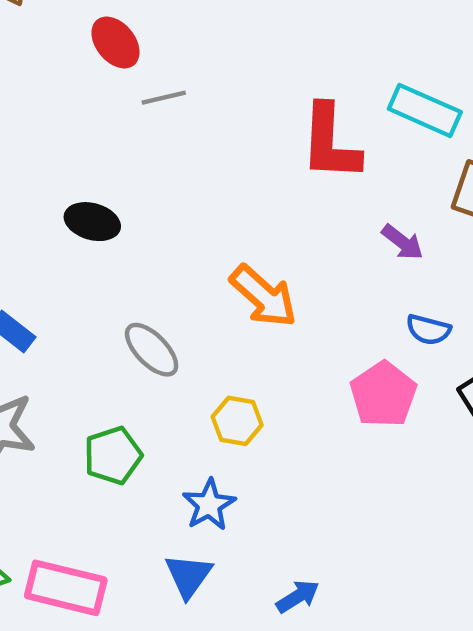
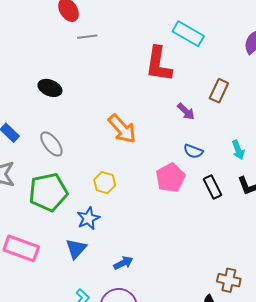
cyan rectangle: (425, 110) -> (188, 34), moved
gray ellipse: (152, 350) -> (51, 144), moved
green pentagon: (113, 455) -> (48, 192), size x1.5

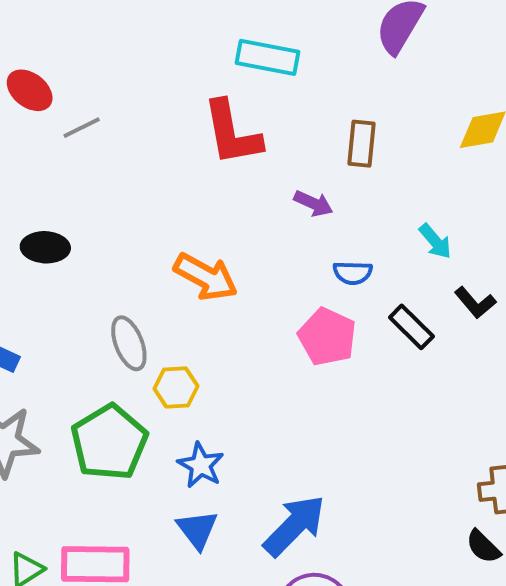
gray ellipse: (51, 144) -> (129, 343), moved, turned 36
yellow hexagon: (105, 183) -> (176, 387), moved
blue arrow: (123, 263) -> (294, 526), size x1.8

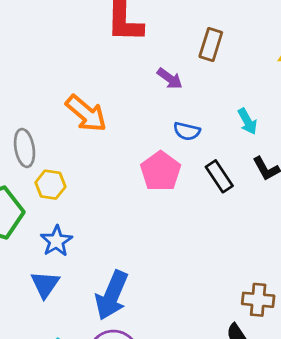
blue arrow: (294, 526) -> (112, 295), turned 147

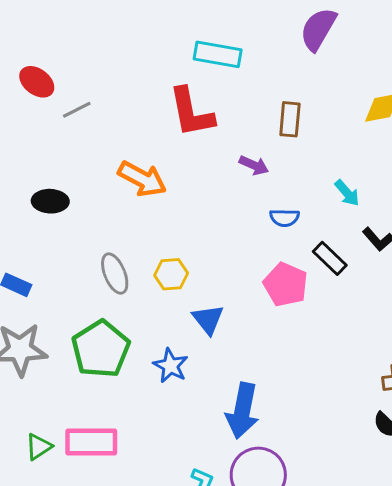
orange arrow: (86, 113) -> (142, 179), moved
pink pentagon: (161, 171) -> (286, 284), moved
yellow hexagon: (50, 185) -> (171, 274), moved
blue triangle: (45, 284) -> (208, 319), moved

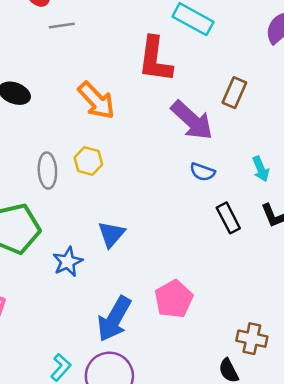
purple arrow: (254, 165) -> (192, 120), size x1.8
yellow hexagon: (171, 274) -> (88, 161), moved
pink pentagon: (286, 284) -> (174, 299), moved

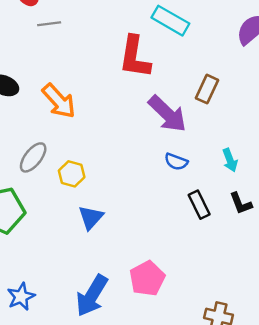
orange arrow: (96, 100) -> (59, 101), moved
yellow hexagon: (88, 161) -> (72, 174), moved
gray ellipse: (47, 171) -> (33, 157), turned 40
blue star: (68, 262) -> (21, 297), moved

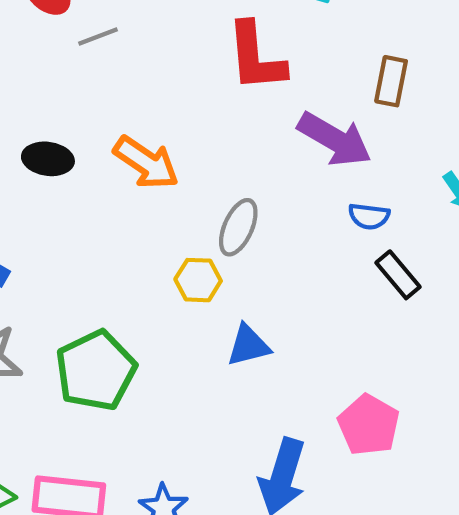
gray ellipse: (33, 157) -> (238, 227), moved
black rectangle: (199, 205) -> (398, 275), moved
blue triangle: (91, 217) -> (248, 345), turned 48

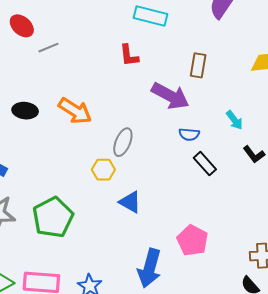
red L-shape: (256, 57) -> (129, 55), size x0.6
blue triangle: (248, 345) -> (130, 202), turned 45

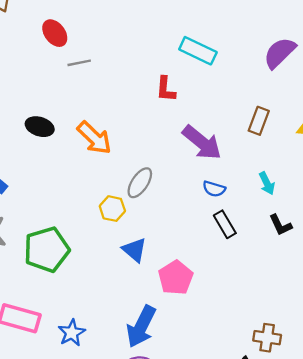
brown rectangle: (198, 65) -> (259, 121), moved
pink pentagon: (192, 240) -> (176, 278), moved

